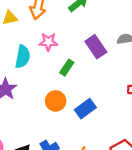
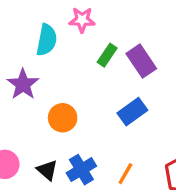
purple rectangle: (96, 47) -> (141, 61), moved
orange circle: (56, 101) -> (63, 118), moved

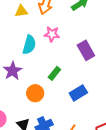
green rectangle: (107, 55) -> (54, 73), moved
purple rectangle: (141, 61) -> (86, 50), moved

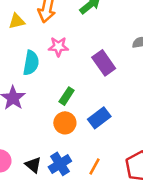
orange circle: (35, 93) -> (65, 123), moved

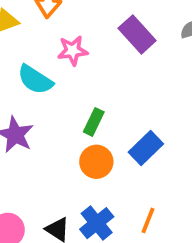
cyan semicircle: (31, 63) -> (35, 80), turned 120
purple rectangle: (104, 63) -> (137, 34), moved

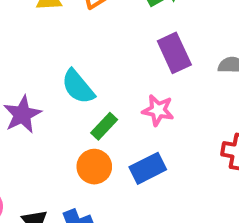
pink star: (73, 51) -> (158, 110), moved
cyan semicircle: (35, 80) -> (78, 87), moved

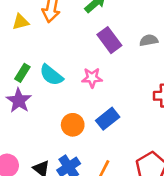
pink star: (158, 110) -> (92, 78), moved
green rectangle: (104, 126) -> (22, 73), moved

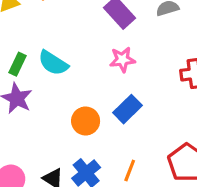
pink star: (92, 78) -> (122, 60), moved

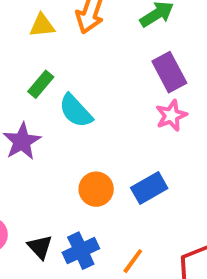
pink star: (122, 60) -> (171, 115), moved, turned -30
green rectangle: (18, 64) -> (41, 84), moved

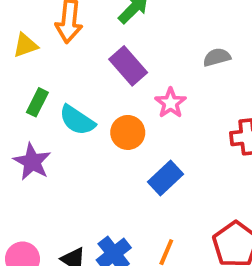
purple rectangle: (169, 72) -> (128, 66), moved
orange circle: (96, 189) -> (128, 132), moved

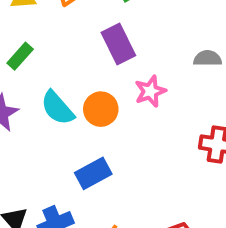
cyan semicircle: (77, 120) -> (57, 108), moved
blue rectangle: (166, 178) -> (93, 173), moved

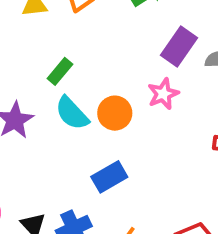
purple rectangle: (118, 44) -> (179, 47), moved, turned 63
green rectangle: (20, 56) -> (60, 71), moved

